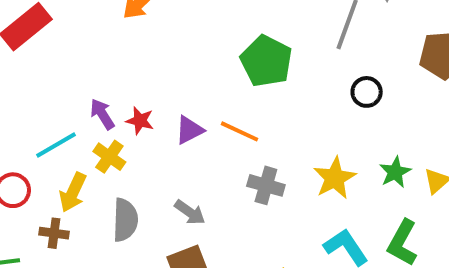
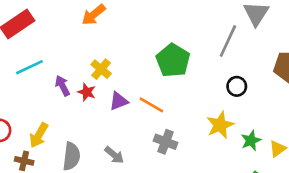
cyan line: (56, 145) -> (29, 67), moved
yellow cross: (109, 157) -> (101, 69), moved
yellow star: (335, 178) -> (220, 125), moved

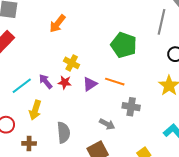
cyan line: (29, 67) -> (22, 86), moved
yellow arrow: (39, 135) -> (35, 110), moved
gray arrow: (114, 155) -> (107, 124), moved

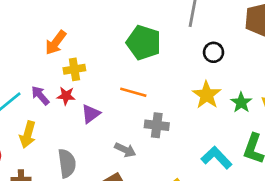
orange arrow: (57, 24) -> (56, 43), moved
yellow cross: (72, 63) -> (74, 69), turned -35
purple triangle: (90, 84) -> (91, 114), moved

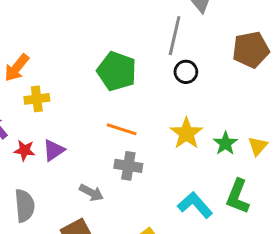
black circle: (214, 52) -> (186, 72), moved
orange line: (133, 92) -> (122, 129), moved
red star: (66, 96) -> (24, 150), moved

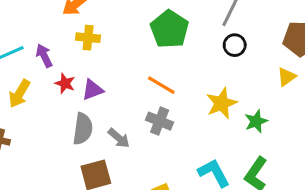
yellow triangle: (258, 146) -> (287, 77), moved
gray semicircle: (25, 206) -> (83, 129), moved

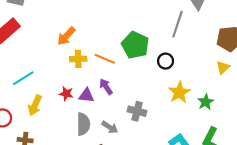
black circle: (235, 45) -> (166, 61), moved
purple arrow: (44, 56) -> (106, 87), moved
orange line: (161, 85) -> (105, 59), moved
purple triangle: (93, 90) -> (86, 95), turned 35

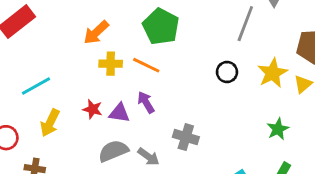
green pentagon: (135, 45) -> (161, 26), moved
yellow star: (179, 92) -> (273, 73), moved
gray semicircle: (83, 124) -> (113, 151), turned -115

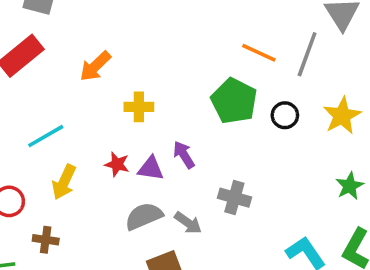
green pentagon: (161, 26) -> (234, 101), moved
orange arrow: (96, 32) -> (95, 66), moved
orange line: (146, 65) -> (259, 53), moved

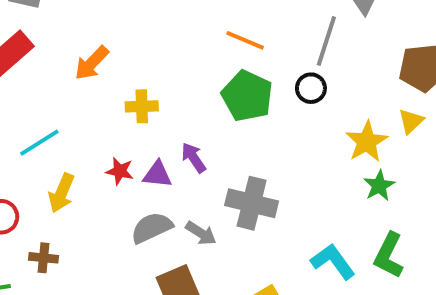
orange line: (259, 53) -> (245, 40), moved
black circle: (285, 115) -> (311, 88), moved
yellow star: (342, 116) -> (367, 142), moved
gray cross: (234, 198) -> (252, 203), size x1.4

